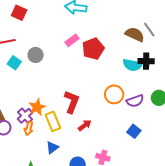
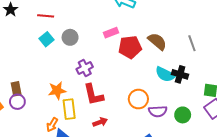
brown semicircle: (135, 34) -> (157, 41), moved
red L-shape: (72, 102) -> (94, 95), turned 130
purple cross: (25, 116) -> (85, 68), moved
orange arrow: (29, 128) -> (52, 125), moved

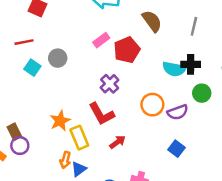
brown semicircle: (157, 41) -> (152, 21), moved, turned 30
gray line: (192, 43) -> (194, 26), turned 49
purple cross: (85, 68) -> (110, 84), moved
green circle: (183, 115) -> (202, 93), moved

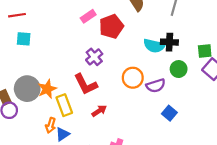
gray circle: (58, 58) -> (27, 89), moved, size x1.5
cyan square: (32, 68) -> (24, 39), turned -32
blue square: (177, 149) -> (169, 113), moved

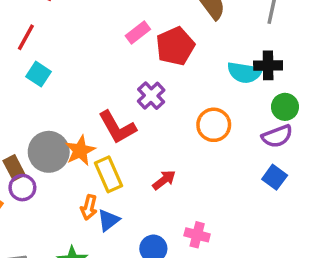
red line: (17, 15) -> (26, 37), turned -49
cyan square: (24, 39) -> (39, 74), turned 32
red L-shape: (86, 84) -> (117, 127), moved
purple semicircle: (156, 86) -> (277, 136), moved

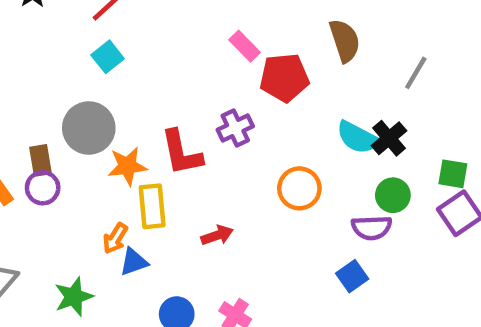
pink rectangle: (138, 32) -> (245, 46), turned 65
black cross: (268, 65) -> (389, 138), turned 32
gray circle: (49, 152) -> (89, 128), moved

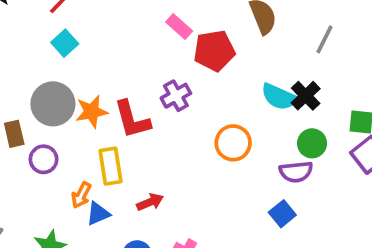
orange star: (127, 166) -> (92, 112), moved
purple circle: (43, 188) -> (44, 159), moved
red arrow: (217, 235) -> (150, 202), moved

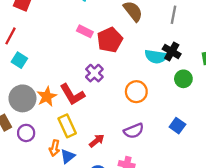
purple semicircle: (296, 172) -> (134, 131), moved

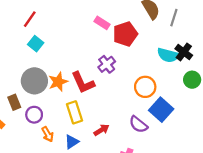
gray line: (174, 15) -> (174, 18), moved
blue square: (177, 126) -> (161, 110), moved, size x1.5
purple semicircle: (134, 131) -> (138, 124), turned 54
orange arrow: (55, 148) -> (48, 134), moved, turned -48

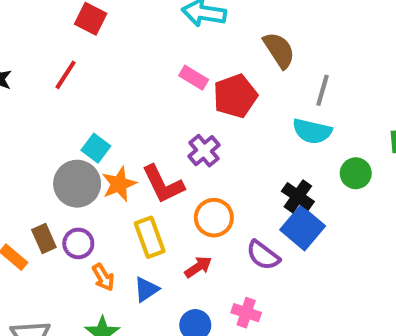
gray line: (174, 18) -> (323, 90), moved
cyan square: (36, 44) -> (96, 148), moved
black cross: (184, 52) -> (298, 196), moved
orange circle: (145, 87) -> (214, 218), moved
brown rectangle: (14, 102) -> (44, 238), moved

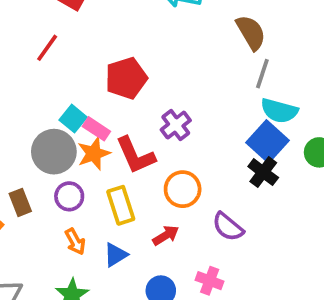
pink rectangle: (194, 78) -> (96, 129), moved
gray line: (323, 90) -> (262, 74), moved
red pentagon: (235, 96) -> (126, 78), moved
blue square: (303, 228) -> (267, 142), moved
purple circle: (78, 243) -> (69, 196), moved

